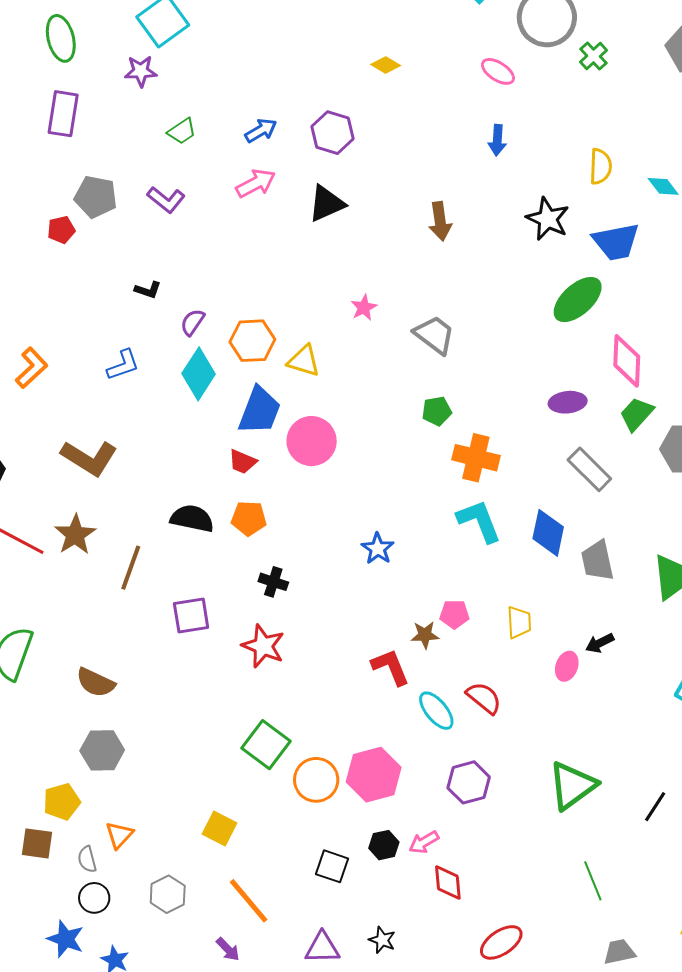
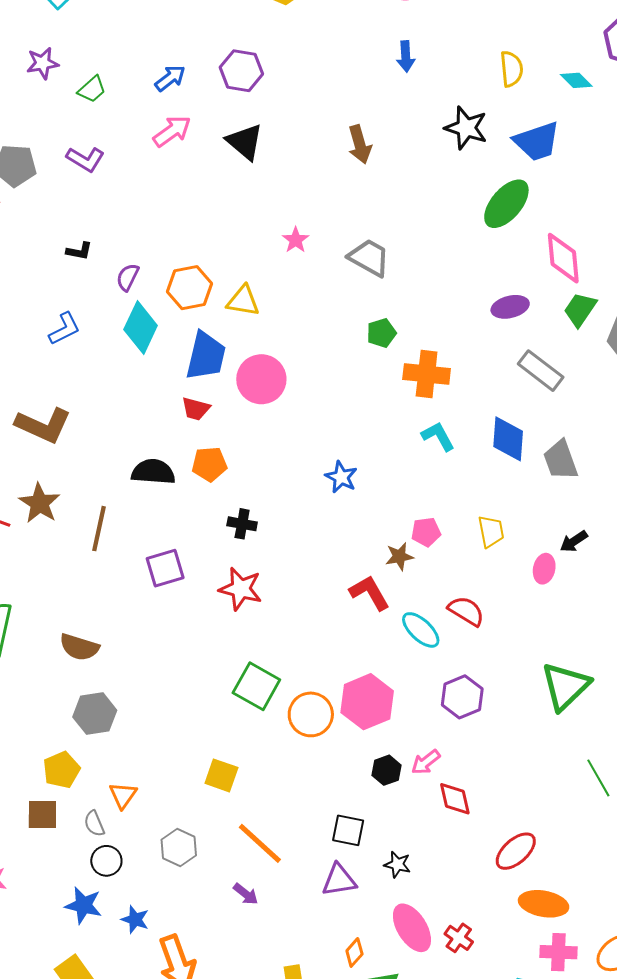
purple star: (141, 71) -> (42, 63), moved
black triangle: (326, 203) -> (245, 142), turned -48
cyan L-shape: (479, 521) -> (438, 436), size x0.7
black square: (332, 866) -> (348, 830), moved

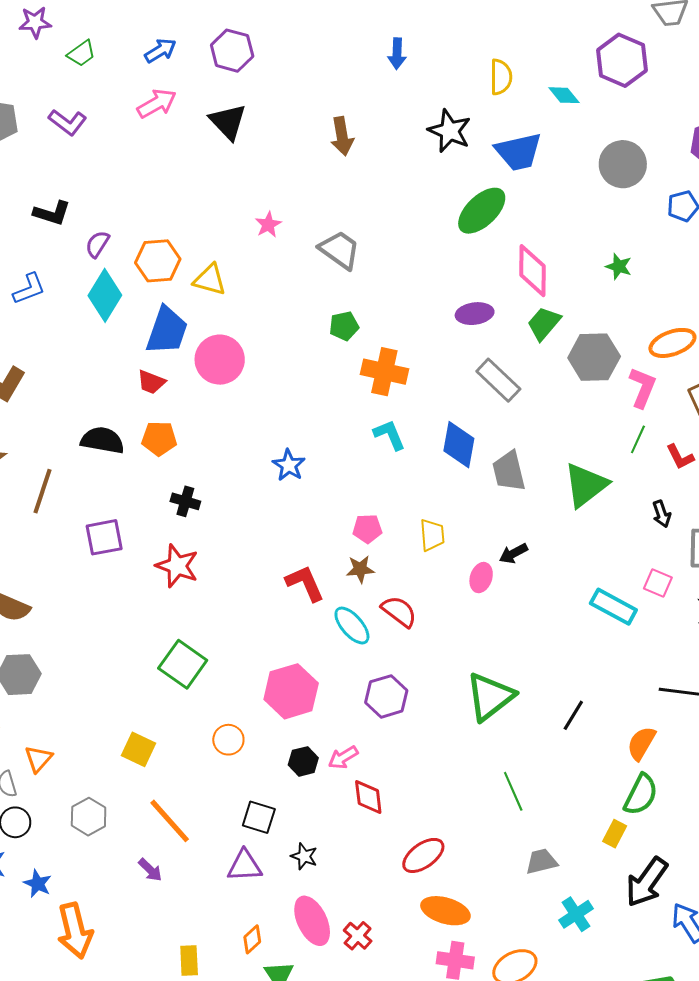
black L-shape: (79, 251) -> (52, 213), size x1.4
brown star: (399, 556) -> (360, 569), moved
orange circle: (311, 714) -> (228, 740), moved, size x0.7

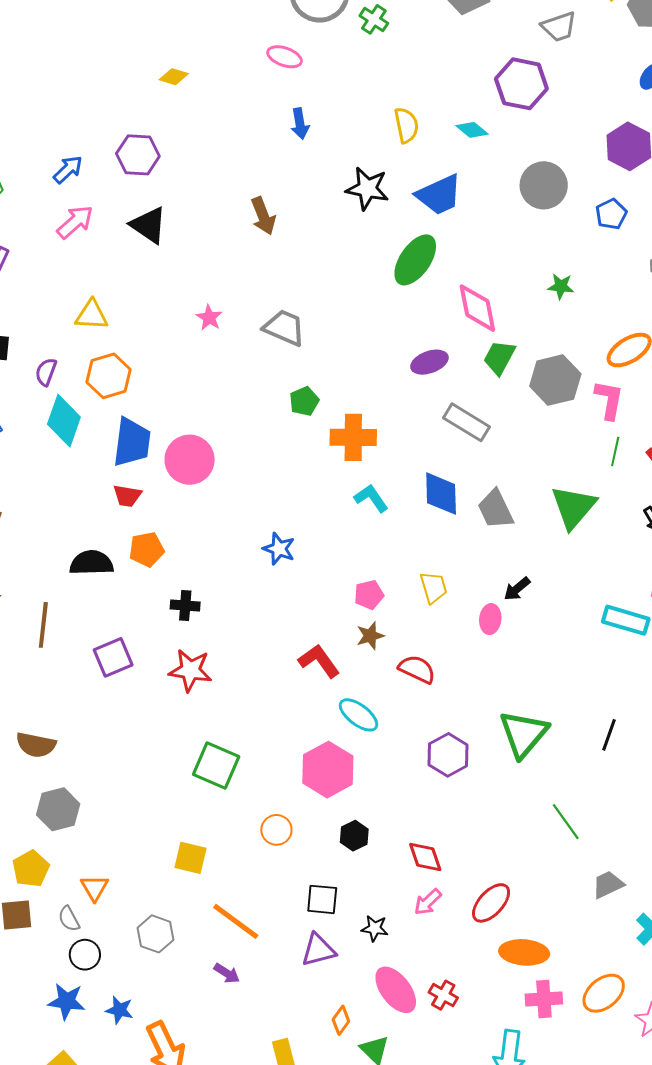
yellow triangle: (210, 280) -> (92, 315), moved
cyan ellipse: (352, 626) -> (359, 715), moved
purple hexagon: (386, 696) -> (448, 755), moved
pink arrow: (343, 757) -> (428, 902), moved

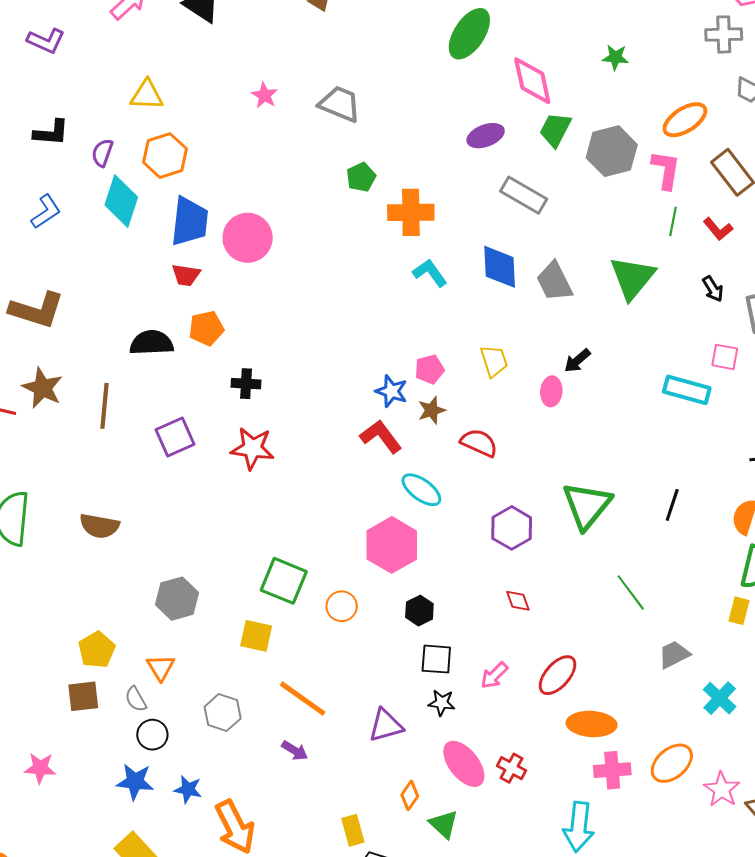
blue star: (279, 549) -> (391, 391), moved
green square: (216, 766) -> (284, 581), moved
gray hexagon: (58, 809) -> (177, 599), moved
red diamond: (425, 857) -> (518, 601), moved, size x0.7
black square: (322, 899) -> (436, 659), moved

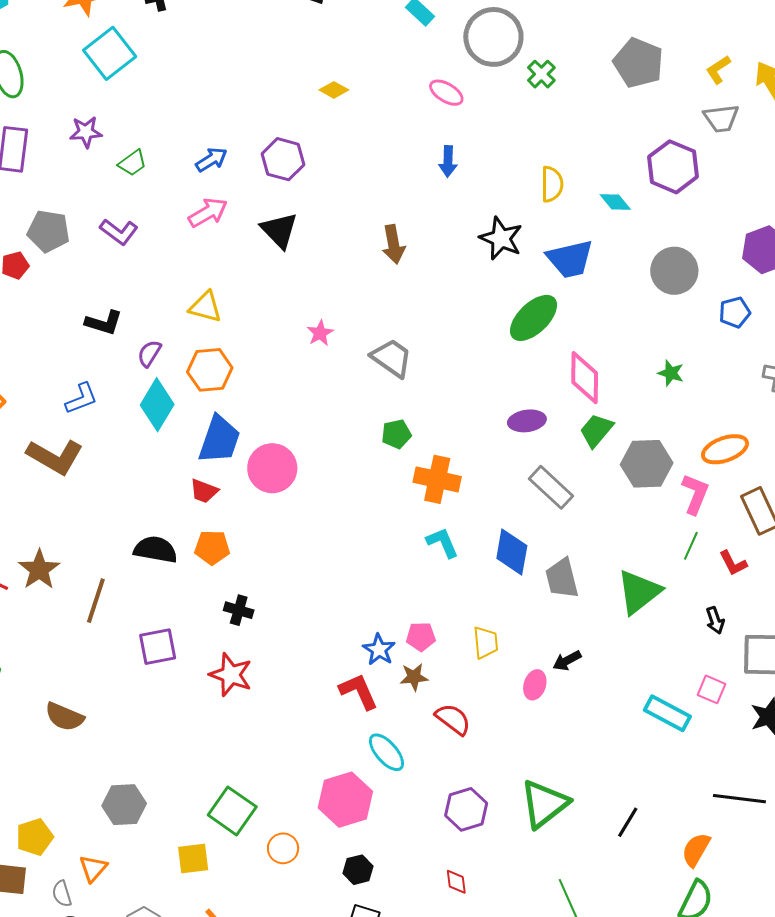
brown L-shape: (37, 310) -> (55, 457), moved
yellow square: (256, 636) -> (193, 858), turned -32

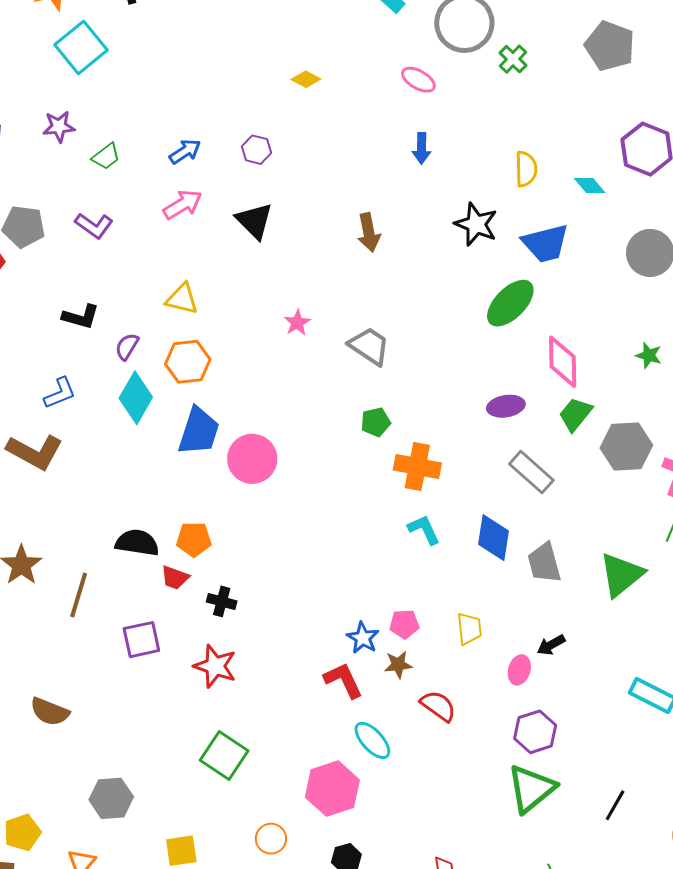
purple hexagon: (283, 159) -> (257, 150), size x0.7
red trapezoid: (204, 491) -> (175, 578), moved
purple hexagon: (466, 809) -> (535, 732), moved
green square: (232, 811) -> (224, 755), moved

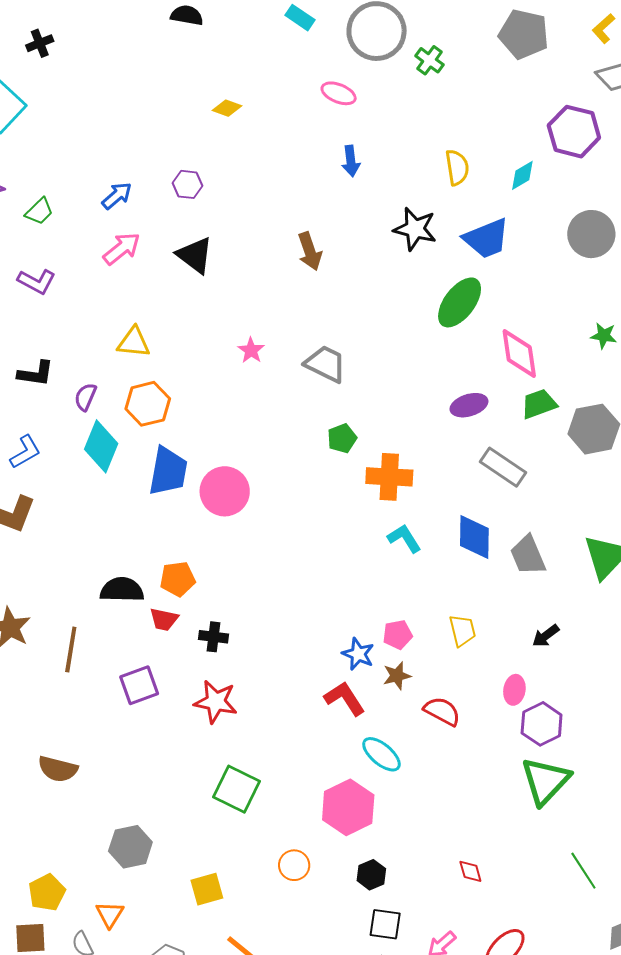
cyan diamond: (590, 186) -> (522, 175), turned -72
green trapezoid: (575, 414) -> (539, 404), turned 39
pink ellipse: (519, 670) -> (514, 690), moved

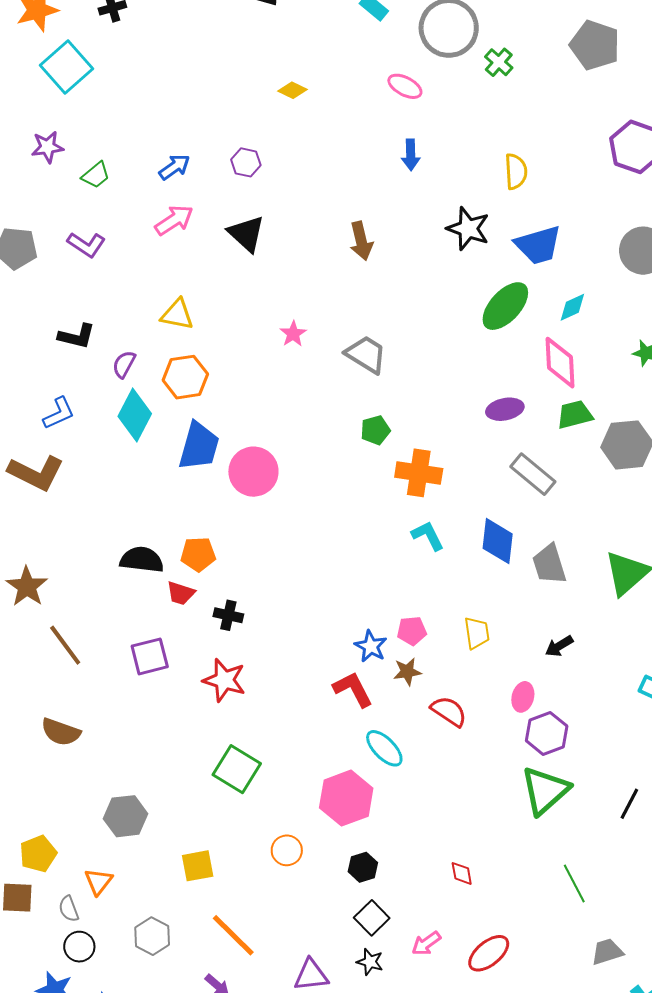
cyan diamond: (522, 175) -> (572, 307), moved
brown line: (71, 650) -> (65, 645), moved, turned -51
black square: (385, 924) -> (372, 918), turned 32

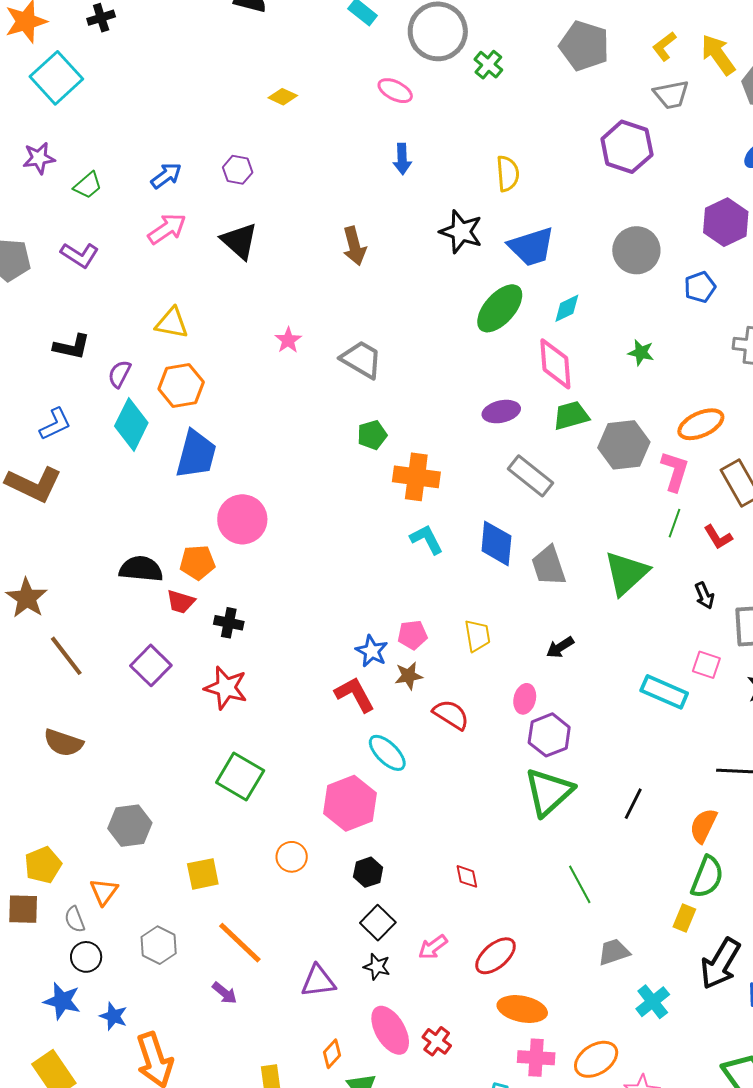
pink circle: (253, 472) -> (242, 519), moved
purple square: (150, 656) -> (151, 665), turned -30

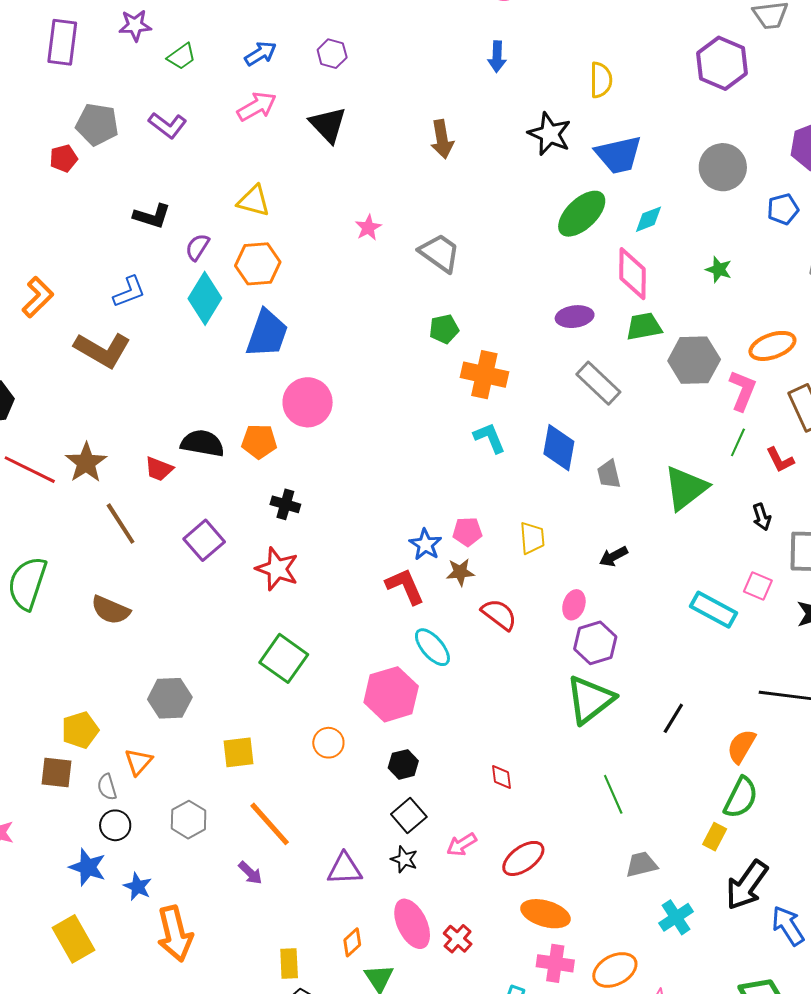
gray trapezoid: (549, 566) -> (609, 474), size x0.7
red trapezoid: (181, 602) -> (159, 469), moved

